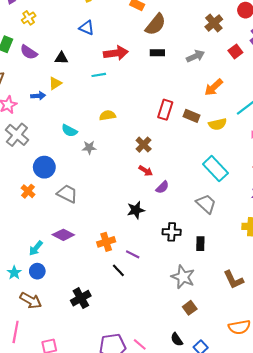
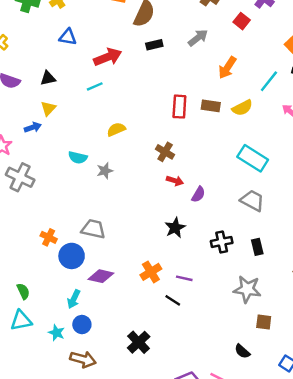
blue circle: (44, 167) -> (72, 256), moved
brown square: (190, 308) -> (264, 322), turned -32
black semicircle: (177, 339) -> (242, 351), moved

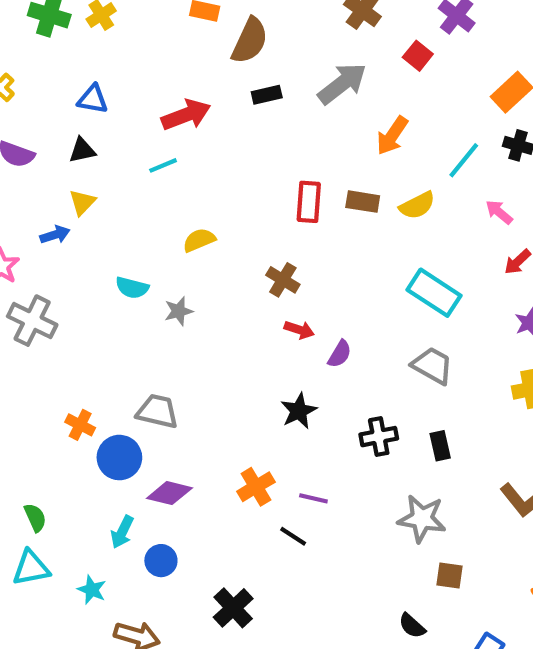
blue triangle: (68, 37) -> (93, 99), moved
gray arrow: (198, 38) -> (342, 84), size x1.4
blue circle: (82, 325) -> (161, 561), moved

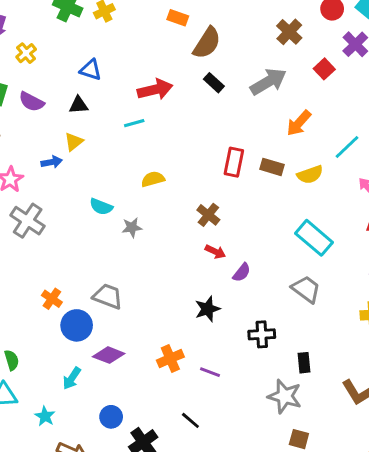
black rectangle: (267, 95) -> (214, 83), turned 48
black rectangle: (440, 446) -> (304, 363), moved
black line: (293, 536) -> (190, 420), moved
blue circle: (161, 561) -> (111, 417), moved

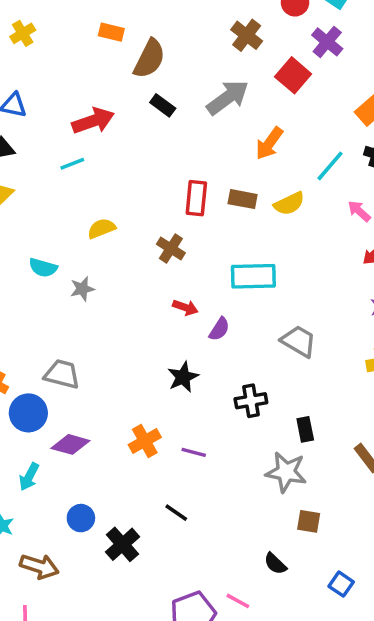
red square: (324, 69) -> (293, 75), size x1.4
brown cross: (208, 215) -> (171, 248), moved
cyan rectangle: (314, 238) -> (253, 276), moved, turned -36

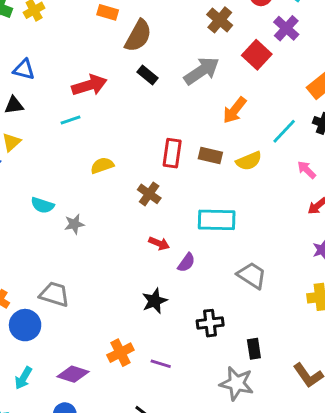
yellow semicircle: (101, 228) -> (102, 165), moved
purple diamond: (70, 444) -> (73, 374), moved

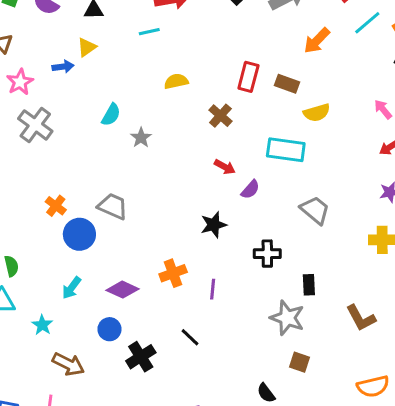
cyan line: (284, 131) -> (367, 23), moved
yellow semicircle: (249, 161) -> (317, 113), moved
cyan semicircle: (42, 205) -> (111, 115), turned -85
gray star: (74, 224) -> (141, 138), turned -30
purple line: (161, 364) -> (213, 289), turned 72

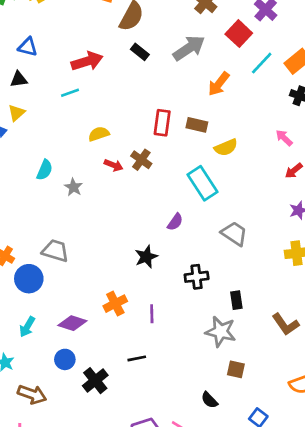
cyan rectangle: (286, 150) -> (202, 183), turned 56
red arrow: (225, 167) -> (114, 165), moved
black line: (190, 337) -> (137, 358), turned -48

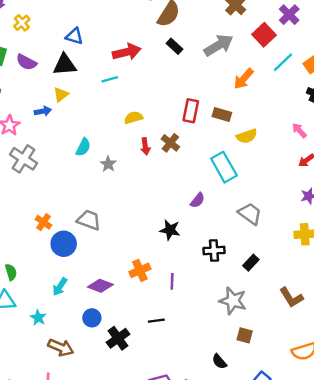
black triangle: (19, 79) -> (65, 65), size x1.5
red arrow: (114, 165) -> (145, 146), turned 56
black star: (146, 257) -> (170, 230), turned 30
black rectangle: (236, 300) -> (251, 263), moved, turned 49

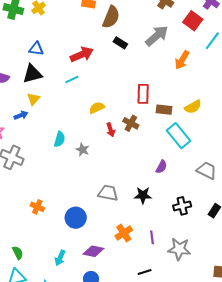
brown rectangle: (222, 115) -> (164, 110), moved
gray trapezoid: (89, 220) -> (108, 193), moved
blue circle: (64, 244) -> (76, 218), moved
gray star: (233, 301) -> (179, 249), moved

